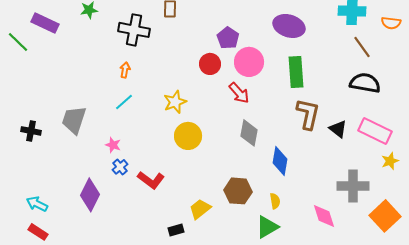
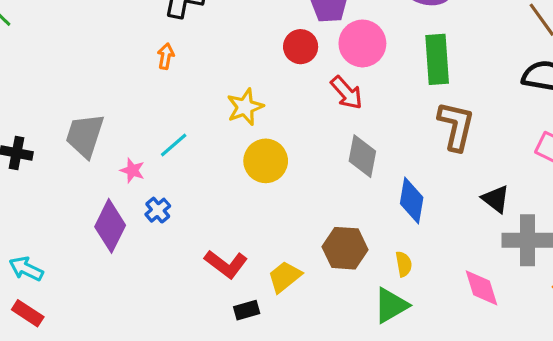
cyan line: (124, 102) -> (174, 145), moved
black triangle: (338, 129) -> (496, 199), moved
pink star: (113, 145) -> (132, 170), moved
red L-shape: (151, 180) -> (226, 264), moved
purple diamond: (90, 195) -> (110, 226), moved

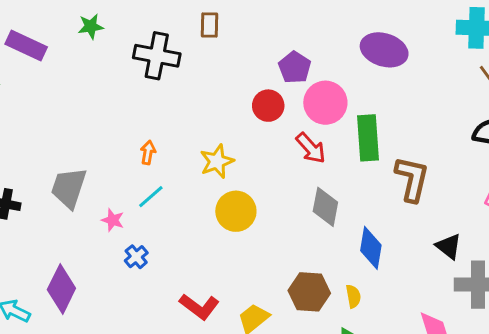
orange arrow: (166, 56) -> (148, 153), moved
green rectangle: (437, 59) -> (368, 138), moved
purple diamond: (110, 226) -> (61, 289), moved
yellow semicircle: (404, 264) -> (353, 296), moved

